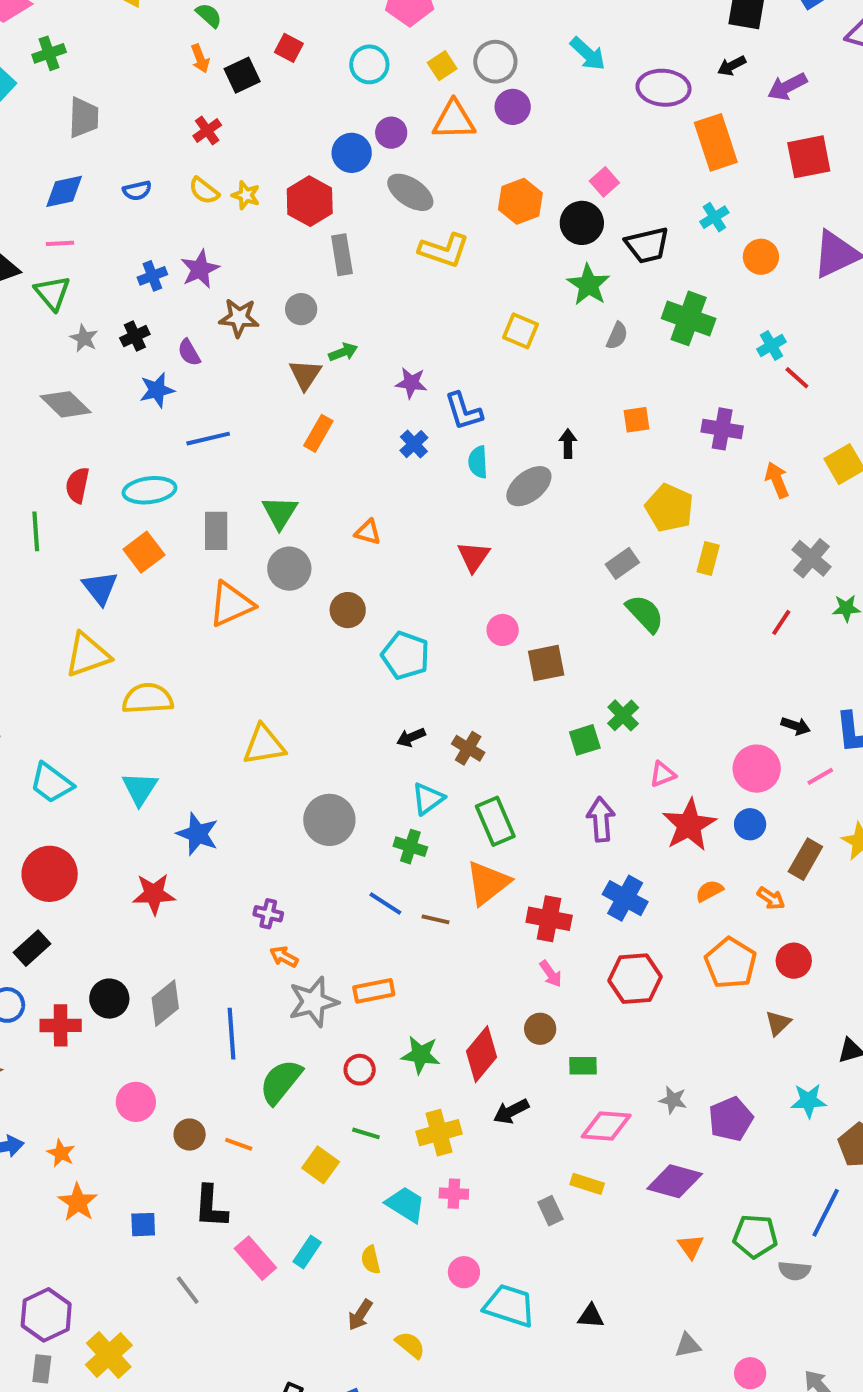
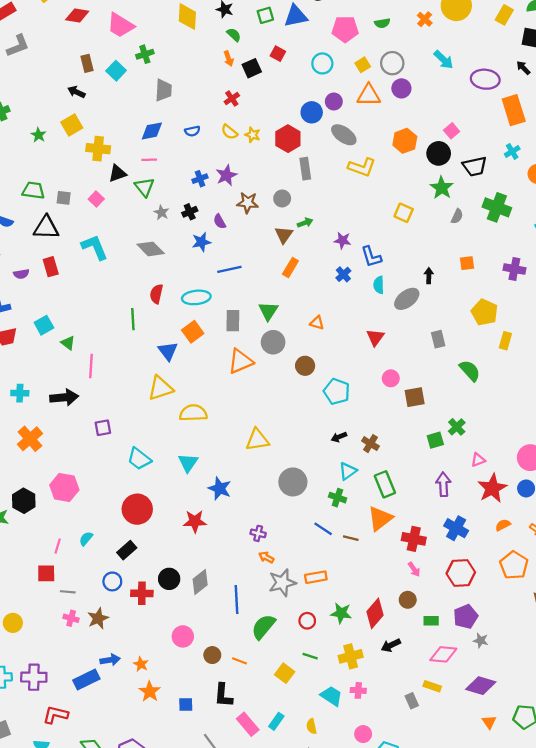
black arrow: (732, 66) -> (523, 68), turned 72
gray rectangle: (622, 563) -> (438, 339), moved, turned -70
purple pentagon: (731, 1119) -> (466, 617), moved

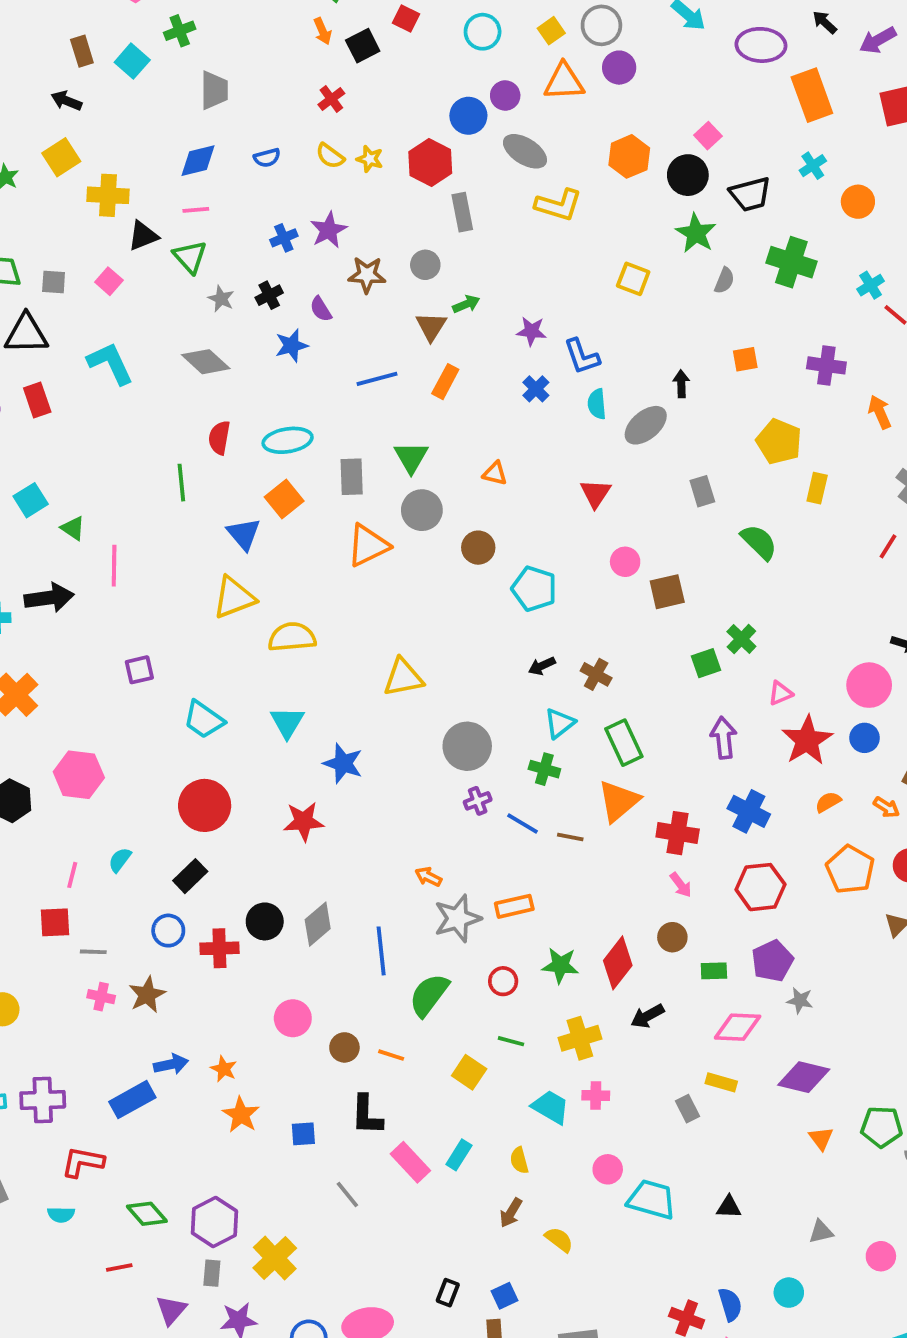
blue line: (229, 269) -> (377, 379), moved
black arrow: (64, 397) -> (49, 598), moved
purple cross: (258, 533) -> (478, 801), moved, turned -32

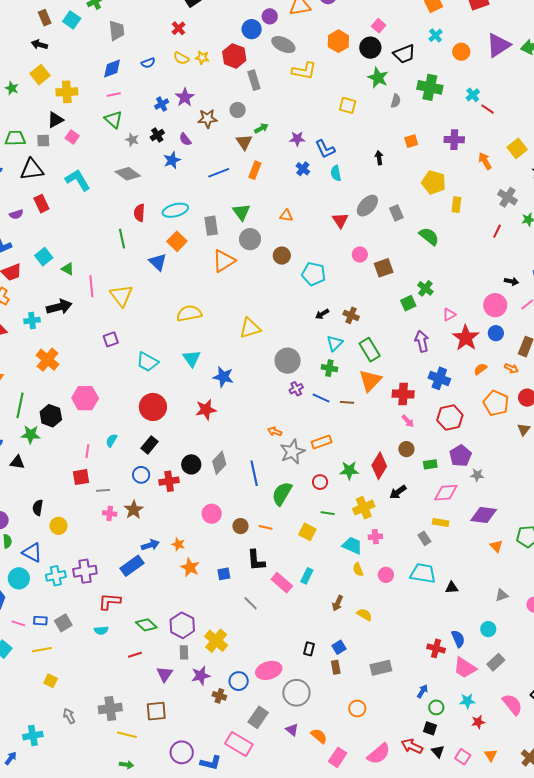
black triangle: (143, 236) -> (55, 120), moved
gray ellipse: (646, 425) -> (367, 206), moved
yellow triangle: (234, 598) -> (121, 296), moved, turned -40
yellow semicircle: (519, 1160) -> (358, 569), moved
cyan trapezoid: (652, 1199) -> (423, 573), moved

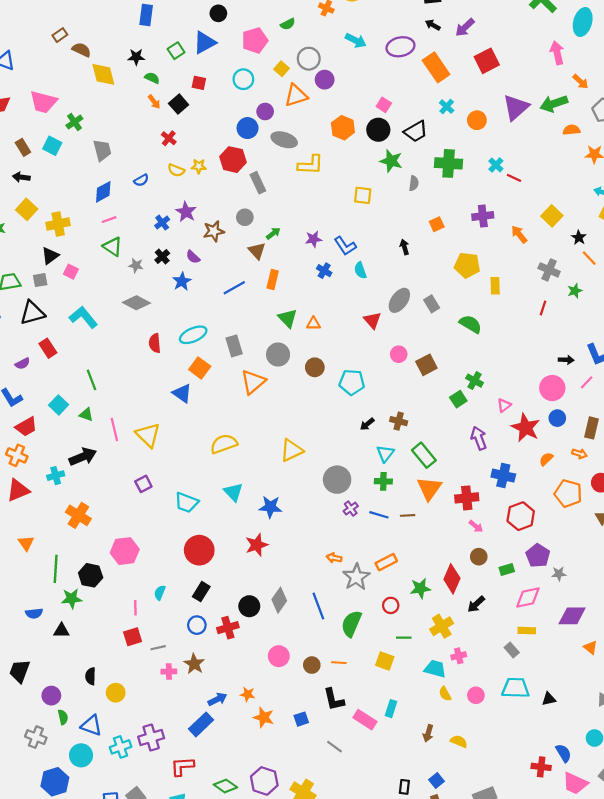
green triangle: (241, 212) -> (288, 318), moved
green line: (122, 239) -> (91, 380), moved

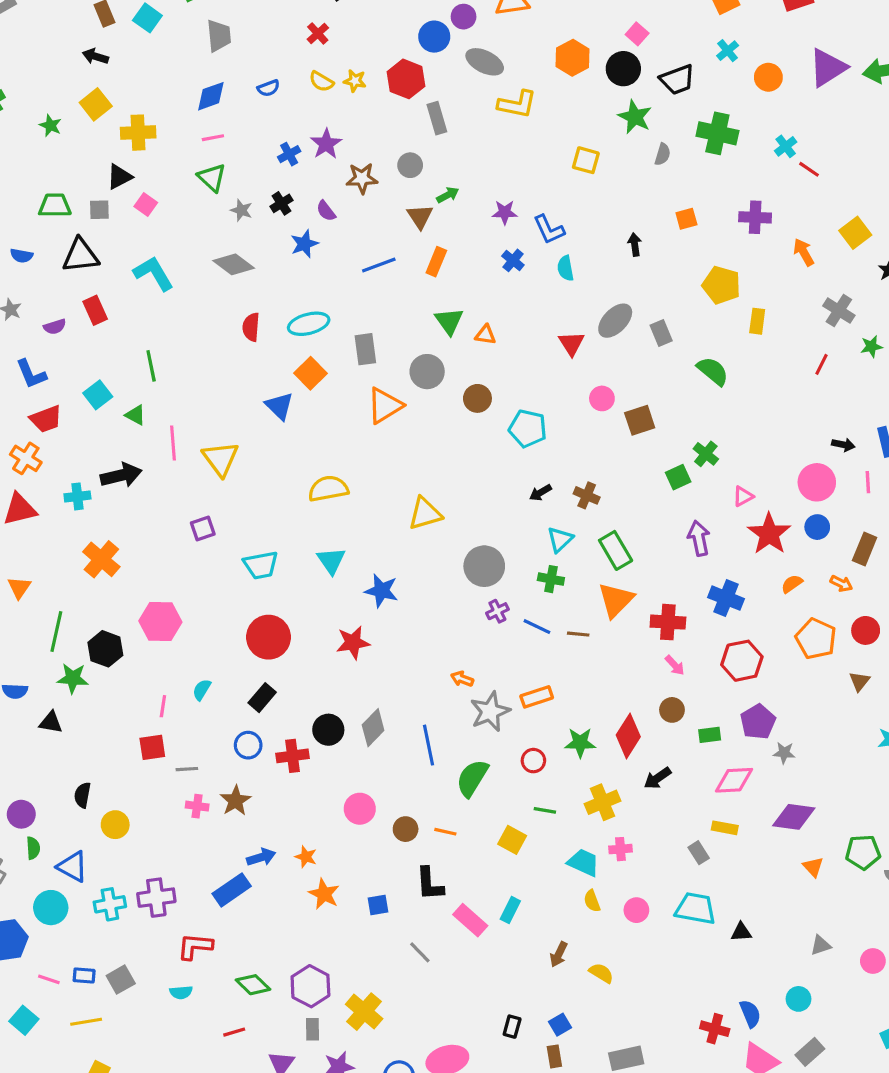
pink line: (587, 382) -> (868, 482), turned -56
cyan trapezoid: (186, 502) -> (261, 565), turned -40

